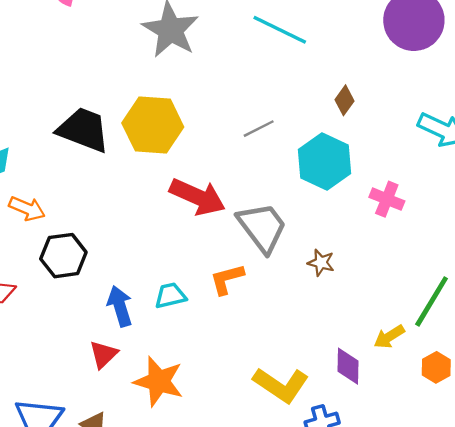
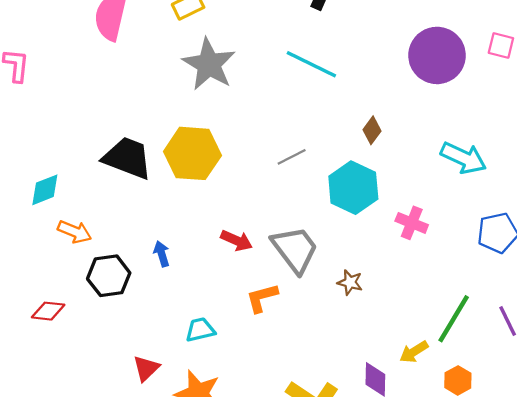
red arrow: (197, 197) -> (237, 241), moved, size x0.6
cyan trapezoid: (170, 296) -> (200, 330), moved
blue arrow: (120, 306) -> (162, 254), moved, size x0.7

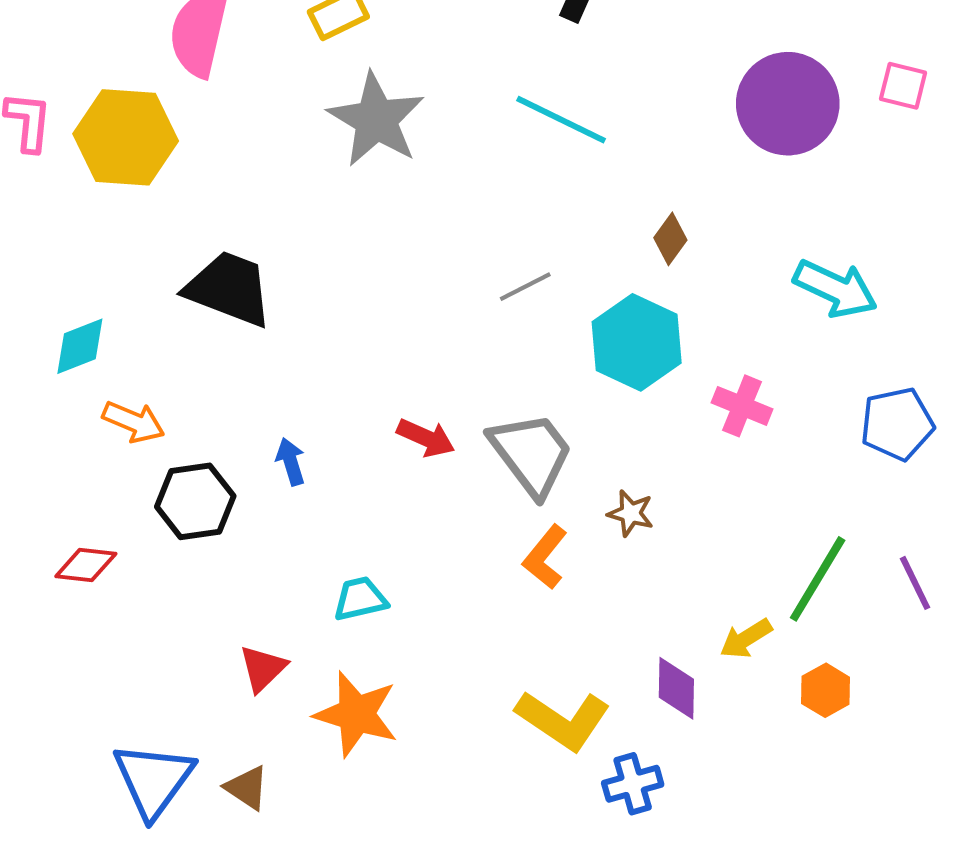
yellow hexagon: (192, 153) -> (126, 137), moved
orange L-shape: (262, 298) -> (545, 557), moved, turned -36

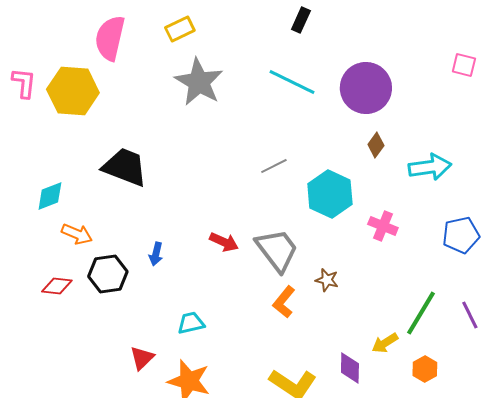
purple circle: (788, 104) -> (366, 88), moved
brown diamond: (670, 239) -> (376, 145), moved
cyan arrow: (835, 289) -> (430, 167), turned -33
blue arrow: (291, 462) -> (156, 254), turned -150
red diamond: (86, 565) -> (57, 286), moved

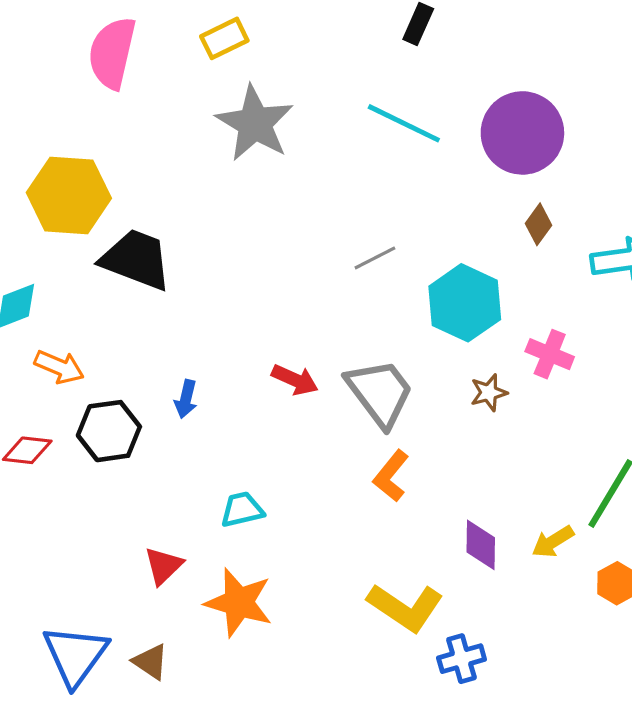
yellow hexagon: (73, 91) -> (69, 195), moved
brown star: (327, 280) -> (489, 393), moved, turned -30
purple diamond: (350, 368) -> (481, 545), moved

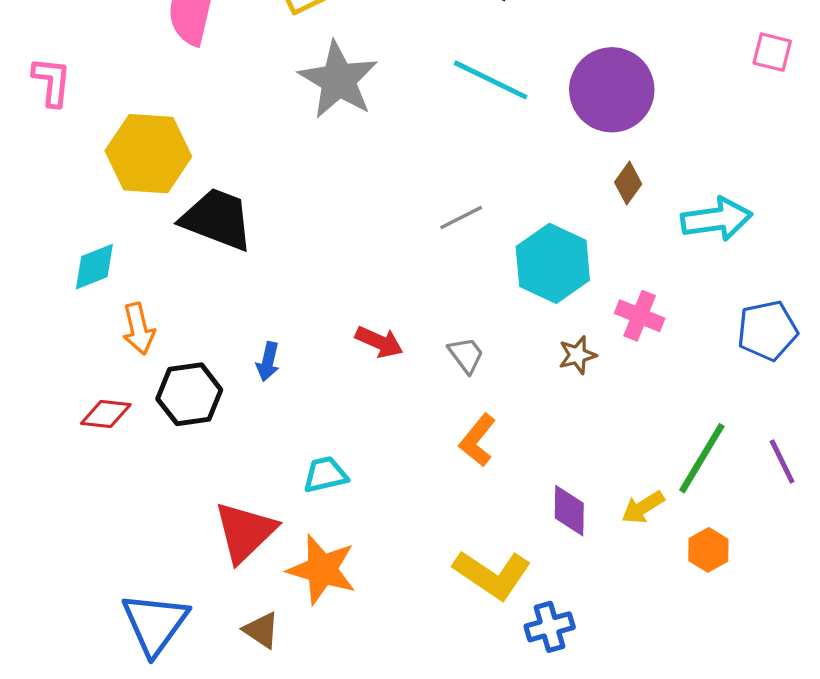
orange arrow: (59, 367) -> (139, 329), turned 54
gray trapezoid: (380, 393) -> (466, 355), size x0.5
red triangle: (163, 566) -> (245, 532), size x1.6
brown triangle: (151, 662) -> (261, 630), moved

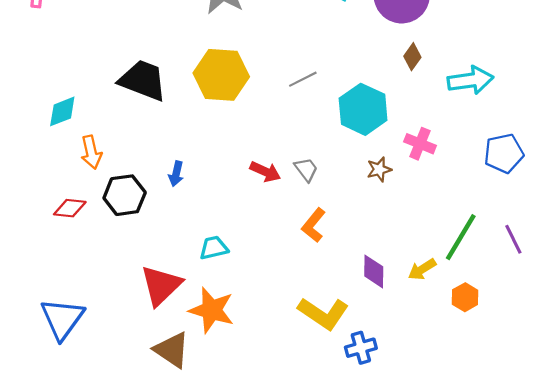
yellow hexagon: (148, 154) -> (221, 75), moved
red arrow: (379, 342) -> (265, 172), moved
blue triangle: (155, 624) -> (62, 319), moved
brown triangle: (261, 630) -> (172, 350), size x1.5

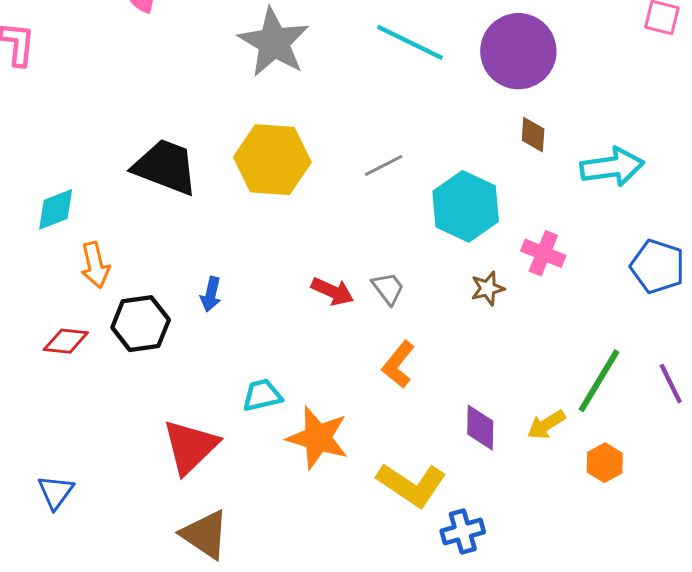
brown diamond: (412, 57) -> (533, 135), turned -32
blue pentagon: (504, 153) -> (658, 266), turned 30
orange star: (212, 310) -> (318, 438), moved
blue triangle: (62, 319) -> (56, 492), size x0.6

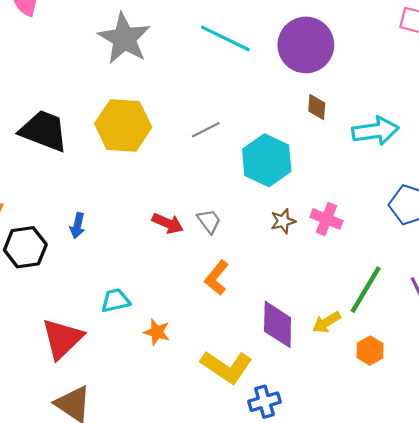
pink cross: (543, 253) -> (326, 219), moved
purple diamond: (480, 428) -> (278, 324), size x1.4
orange star: (318, 438) -> (157, 332), size x0.6

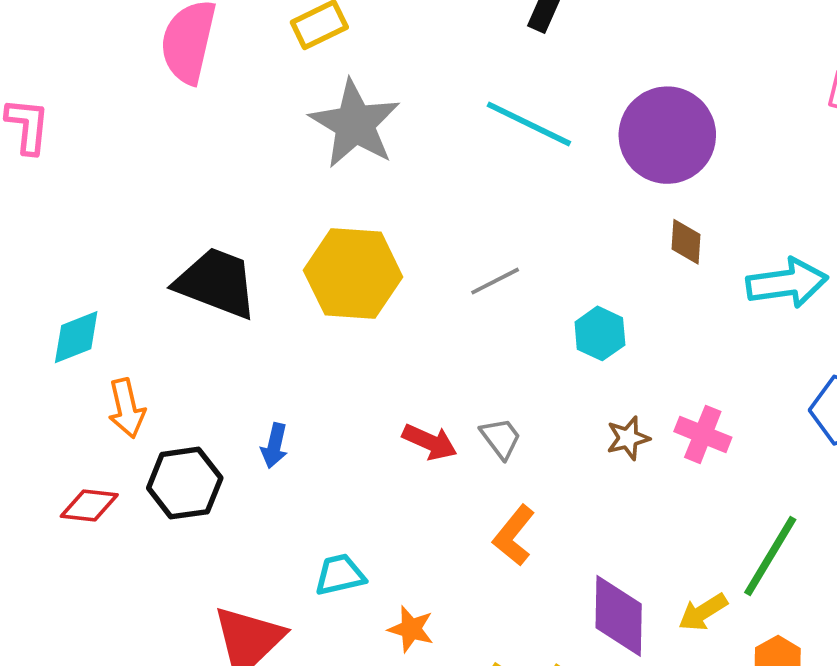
cyan hexagon: (267, 160) -> (600, 333), size x0.6

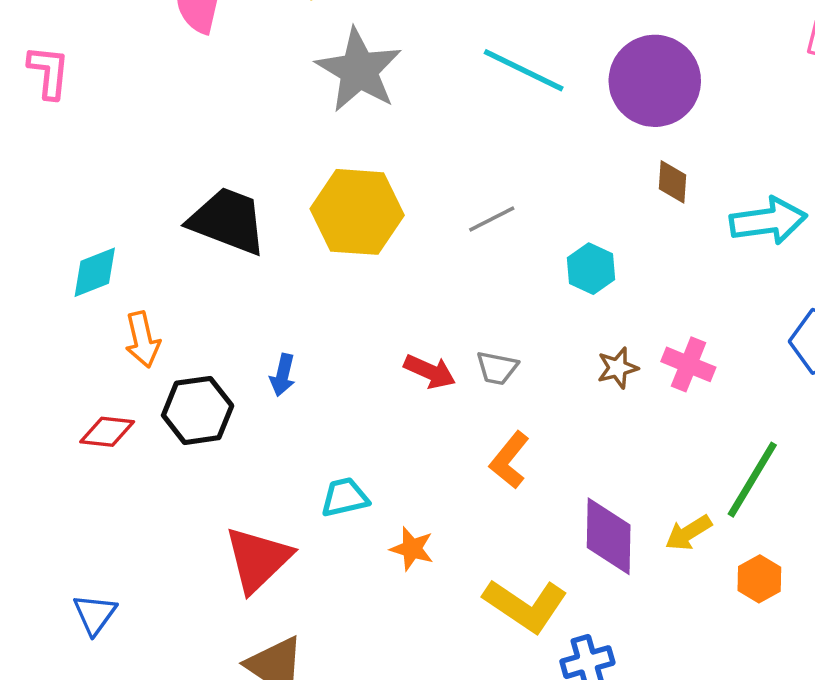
gray trapezoid: (501, 438) -> (497, 368), turned 138

